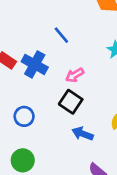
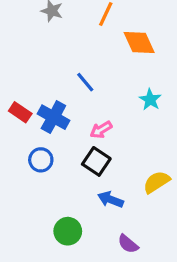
blue circle: (24, 116) -> (41, 160), moved
green circle: (23, 160) -> (68, 231), moved

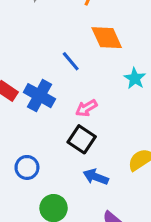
orange diamond: (139, 43) -> (107, 38), moved
blue circle: (41, 160) -> (27, 167), moved

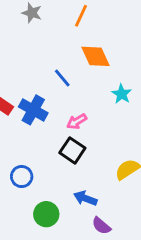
blue arrow: (96, 177) -> (85, 198), moved

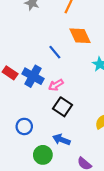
pink arrow: (77, 121) -> (56, 85), moved
blue arrow: (85, 198) -> (61, 140), moved

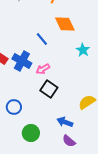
blue arrow: (61, 140) -> (65, 122), moved

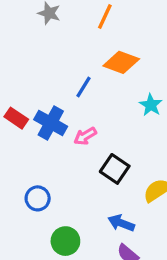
orange diamond: (65, 24) -> (121, 62), turned -45
blue line: (42, 39) -> (84, 87), turned 72
black square: (49, 89) -> (115, 169), moved

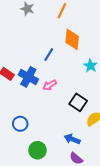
orange diamond: (121, 62) -> (72, 39), turned 75
black square: (115, 169) -> (78, 102), moved

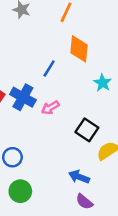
green circle: (37, 150) -> (20, 191), moved

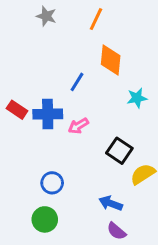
cyan star: (103, 83) -> (137, 98), turned 30
blue cross: (23, 97) -> (48, 114), turned -30
blue circle: (12, 157) -> (52, 183), moved

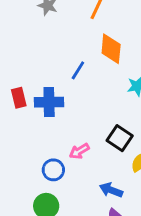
red rectangle: (17, 110) -> (19, 98), turned 42
pink arrow: (78, 126) -> (79, 151), moved

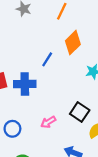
orange diamond: (111, 49) -> (73, 43), turned 40
blue circle: (53, 170) -> (12, 129), moved

